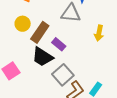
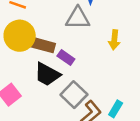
yellow circle: (23, 24) -> (20, 36), size x1.6
brown rectangle: (40, 32) -> (42, 45), turned 75

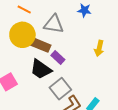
gray triangle: (78, 18) -> (54, 24), moved

